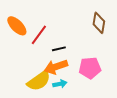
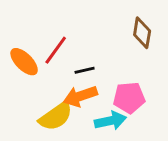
orange ellipse: (17, 26) -> (24, 62), moved
cyan arrow: (60, 84) -> (110, 121), moved, size x1.5

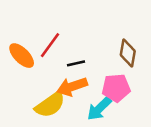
brown diamond: (142, 33) -> (128, 53), moved
cyan arrow: (110, 121) -> (99, 109), turned 148

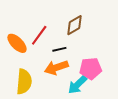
brown diamond: (128, 53) -> (74, 25), moved, turned 50
yellow semicircle: (50, 105) -> (24, 82), moved, turned -50

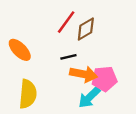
red line: (39, 35) -> (66, 22), moved
orange arrow: (56, 68) -> (83, 74), moved, turned -150

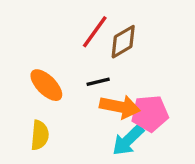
orange ellipse: (20, 50) -> (46, 85), moved
yellow semicircle: (28, 94) -> (40, 135), size x0.7

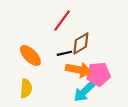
brown diamond: (123, 42) -> (81, 43), moved

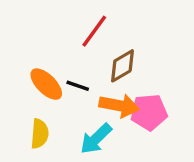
black line: (64, 53) -> (78, 86), moved, turned 32
cyan arrow: (84, 92) -> (96, 139), moved

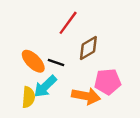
orange arrow: (119, 106) -> (86, 96), moved
cyan arrow: (96, 139) -> (45, 86), moved

